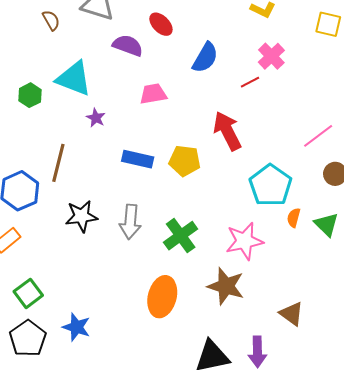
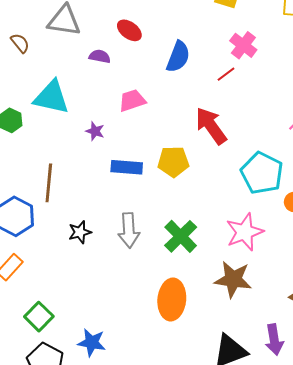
purple semicircle: (128, 45) -> (100, 56), size x0.7
purple star: (96, 118) -> (95, 131), moved
black star: (81, 216) -> (80, 232), size x0.7

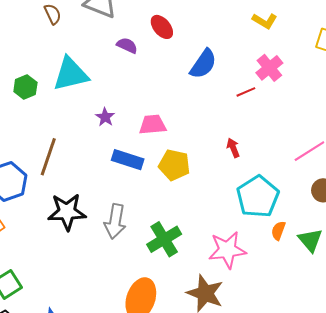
cyan triangle: (51, 97) -> (71, 74), turned -39
pink trapezoid: (132, 100) -> (153, 125), moved
red arrow: (211, 126) -> (233, 148), moved, size x0.5
black star: (80, 232) -> (67, 212), size x1.6

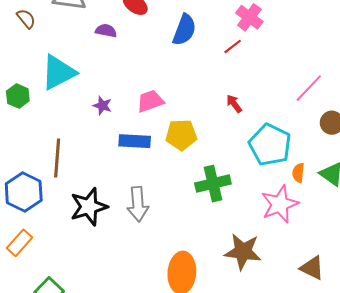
green cross: (164, 239) -> (213, 184), moved, turned 32
pink star: (227, 250) -> (280, 204), moved

